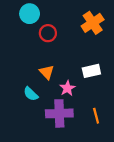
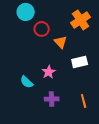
orange triangle: (47, 72) -> (61, 42), moved
pink star: (67, 88) -> (49, 72), moved
purple cross: (59, 113) -> (52, 99), size x0.6

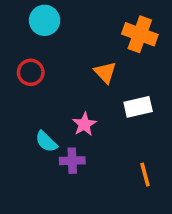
orange cross: (81, 20) -> (140, 34), turned -36
red circle: (42, 29) -> (31, 72), moved
purple cross: (52, 99) -> (72, 161), moved

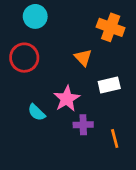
red circle: (31, 72) -> (24, 58), size x1.4
pink star: (84, 124) -> (67, 99), size x1.4
purple cross: (72, 161) -> (83, 125), moved

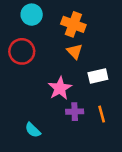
orange cross: (111, 27) -> (73, 24), moved
cyan semicircle: (37, 112) -> (33, 130), moved
orange line: (115, 138) -> (102, 114), moved

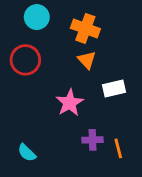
purple cross: (75, 112) -> (93, 140), moved
orange line: (102, 114) -> (118, 148), moved
cyan semicircle: (33, 130) -> (27, 153), moved

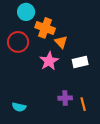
orange cross: (85, 28) -> (45, 28), moved
pink star: (70, 103) -> (49, 61), moved
cyan semicircle: (27, 153) -> (19, 107), turned -32

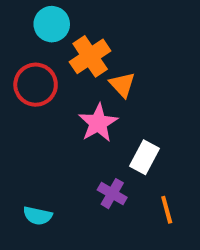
orange cross: (45, 28) -> (90, 56), turned 36
white rectangle: (80, 62) -> (144, 157), moved, turned -49
purple cross: (65, 98) -> (112, 194), moved, turned 32

